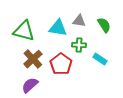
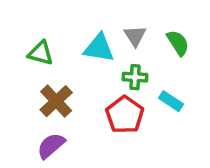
gray triangle: (79, 21) -> (135, 36), turned 48
green triangle: (24, 31) -> (41, 53), size x0.7
red pentagon: (61, 64) -> (125, 115), moved

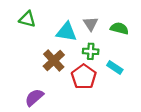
green semicircle: (178, 43) -> (119, 28), turned -42
green triangle: (41, 53) -> (27, 19), moved
brown cross: (56, 101) -> (54, 61), moved

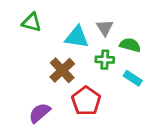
green semicircle: (119, 28) -> (130, 45), moved
red pentagon: (84, 77) -> (86, 101), moved

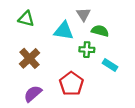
gray triangle: (105, 28) -> (83, 14), moved
green semicircle: (130, 45) -> (100, 31), moved
brown cross: (62, 70) -> (29, 58), moved

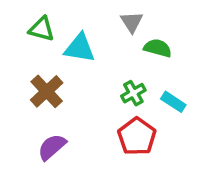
cyan triangle: (64, 31) -> (80, 48), moved
green cross: (87, 50) -> (133, 93), moved, turned -32
red pentagon: (71, 84) -> (137, 137), moved

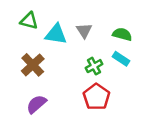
gray triangle: (132, 22) -> (84, 31), moved
green semicircle: (158, 48) -> (122, 34), moved
cyan rectangle: (173, 102) -> (121, 59), moved

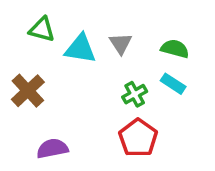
brown cross: (33, 65) -> (28, 91), moved
purple semicircle: (36, 104) -> (52, 148), turned 30

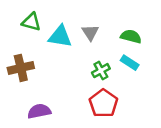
brown cross: (28, 91) -> (21, 68), turned 30

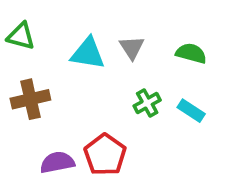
green triangle: (31, 22) -> (21, 36), moved
cyan rectangle: (130, 63) -> (191, 111), moved
red pentagon: (103, 103) -> (105, 155), moved

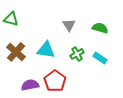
cyan triangle: (88, 53) -> (46, 50), moved
brown cross: (30, 99) -> (16, 52), turned -36

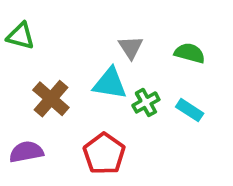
cyan triangle: (46, 50) -> (110, 83), moved
brown cross: (16, 52) -> (51, 99), moved
purple semicircle: (30, 85) -> (26, 152), moved

